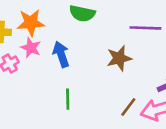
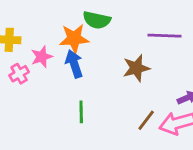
orange star: (31, 23) -> (74, 38), moved
pink star: (31, 48) -> (42, 57), turned 30

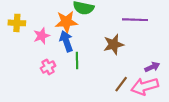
pink cross: (19, 74) -> (48, 67), moved
green line: (81, 112) -> (77, 61), moved

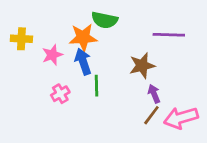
purple arrow: (152, 67) -> (154, 94), moved, turned -88

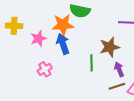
green line: (96, 86) -> (92, 63), moved
brown line: (151, 115) -> (117, 86), turned 35

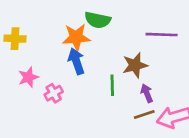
pink star: (38, 39) -> (28, 77), moved

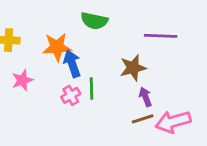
orange star: (76, 37) -> (57, 47), moved
green line: (112, 85) -> (91, 88), moved
pink cross: (54, 93) -> (71, 95), moved

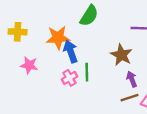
green semicircle: (94, 21) -> (89, 16), turned -70
brown star: (133, 68) -> (121, 55), turned -30
pink star: (22, 80) -> (29, 65), turned 30

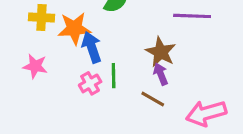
yellow cross: (18, 32) -> (41, 18), moved
purple arrow: (132, 79) -> (161, 74), moved
brown line: (129, 98) -> (153, 99), moved, turned 48

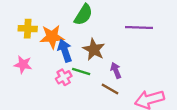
brown star: (161, 52) -> (94, 49), moved
green line: (114, 76) -> (81, 72), turned -72

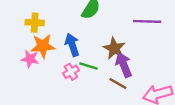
orange star: (52, 37) -> (43, 46), moved
brown star: (94, 49) -> (114, 48), moved
purple arrow: (116, 70) -> (124, 65), size x1.5

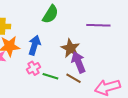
blue arrow: (72, 45) -> (34, 45), turned 36
green line: (89, 66) -> (50, 76), moved

